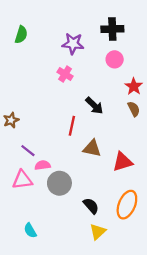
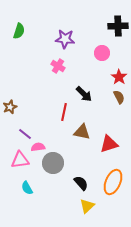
black cross: (112, 29) -> (118, 26), moved
cyan semicircle: (30, 230) -> (27, 188), moved

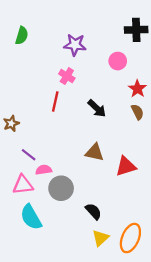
red line: (64, 112) -> (55, 102), moved
orange ellipse: (113, 182) -> (130, 238), moved
cyan semicircle: (27, 188) -> (31, 217), size x1.6

